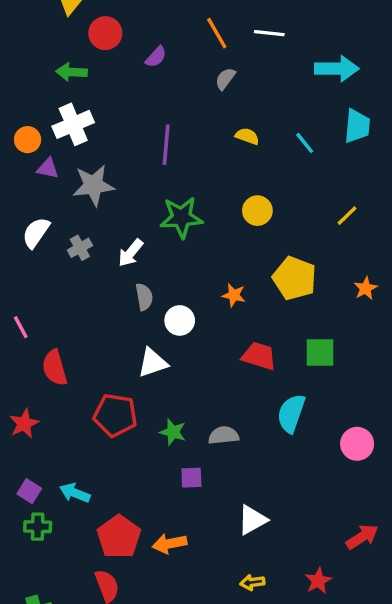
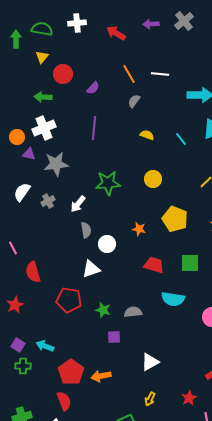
purple line: (166, 145) -> (94, 128), moved
cyan semicircle: (291, 413) -> (173, 299), turned -100
yellow arrow: (252, 582) -> (150, 399), turned -56

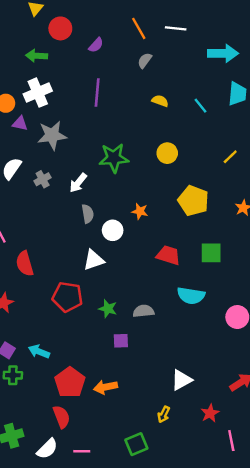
orange star: (139, 229) -> (140, 211), moved
white triangle: (150, 362) -> (181, 380), moved

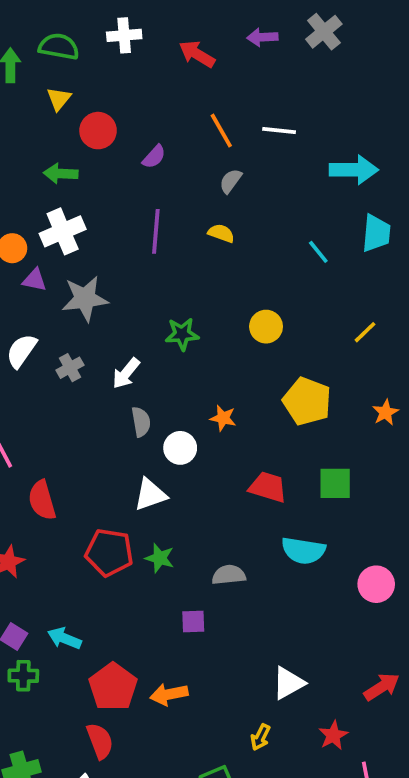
yellow semicircle: (160, 101) -> (221, 233), moved
green star: (114, 158) -> (182, 334), size x0.7
green star: (108, 309) -> (160, 558), moved

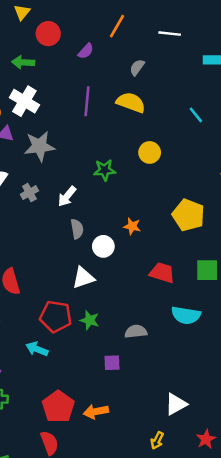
orange line: (221, 131) -> (117, 26), moved, turned 60
white cross: (63, 231) -> (24, 101), turned -36
yellow semicircle: (221, 233) -> (131, 102), size x1.6
yellow circle: (266, 327) -> (150, 152), moved
cyan arrow: (64, 638) -> (37, 349), moved

